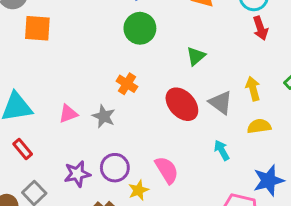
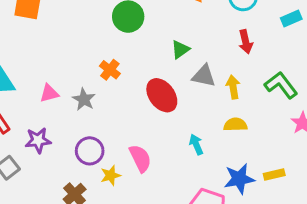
red arrow: (260, 28) -> (246, 42), moved
gray triangle: (221, 103) -> (204, 76), moved, turned -30
purple star: (77, 174) -> (38, 140), moved

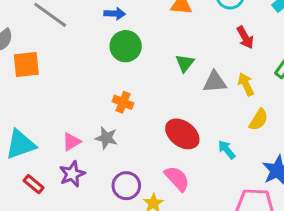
red ellipse: (162, 95) -> (182, 134), moved
yellow semicircle: (235, 125) -> (259, 120), turned 140
purple star: (38, 140) -> (72, 174), moved

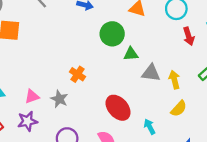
red arrow: (245, 37) -> (189, 36), moved
green circle: (126, 46) -> (112, 34), moved
green triangle: (185, 63) -> (131, 54), turned 35

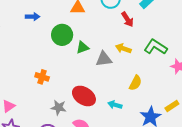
yellow arrow: (174, 80) -> (123, 49), moved, turned -42
gray star: (59, 99) -> (59, 108), moved
cyan arrow: (150, 127) -> (115, 105), turned -32

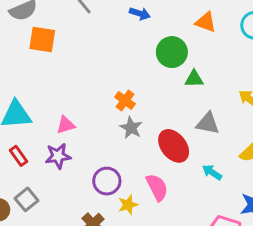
gray triangle: (104, 59) -> (208, 123), moved
gray star: (59, 108) -> (131, 128), moved

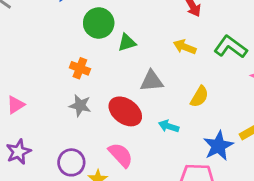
orange cross: (125, 100) -> (80, 68), moved
pink triangle: (66, 125) -> (16, 105), moved

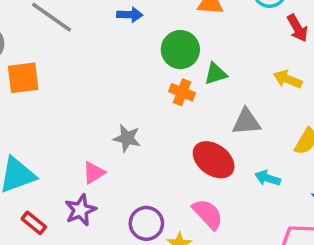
orange cross: (80, 68) -> (182, 92), moved
pink triangle: (16, 105) -> (94, 173), moved
gray star: (80, 106) -> (127, 138), moved

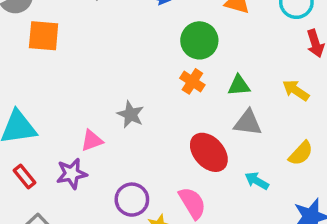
green triangle: (216, 74) -> (239, 85), moved

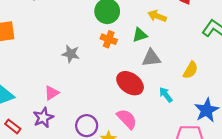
yellow arrow: (296, 90) -> (157, 16), moved
gray star: (131, 114) -> (71, 54), moved
cyan arrow: (257, 181) -> (166, 95), turned 35

